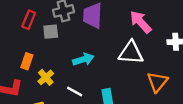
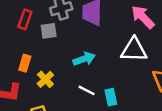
white line: (75, 92) -> (87, 90), moved

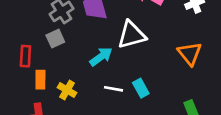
red rectangle: (25, 19) -> (25, 56), moved
white triangle: (134, 50) -> (132, 35), moved

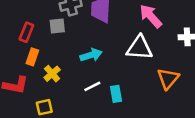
white triangle: (132, 35) -> (139, 48), moved
white line: (113, 89) -> (92, 86), turned -56

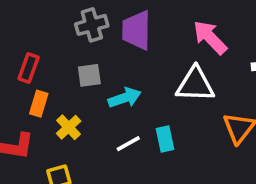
gray square: (57, 26) -> (89, 75), moved
cyan rectangle: (116, 94) -> (165, 139), moved

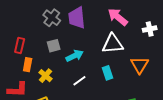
gray cross: (92, 25) -> (52, 18), turned -30
cyan rectangle: (165, 139) -> (108, 73), moved

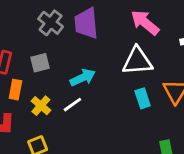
gray square: (54, 46) -> (40, 63), moved
cyan rectangle: (108, 73) -> (143, 98), moved
white line: (79, 81) -> (72, 105), moved

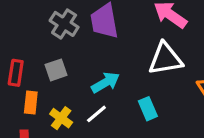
cyan rectangle: (143, 98) -> (148, 109), moved

